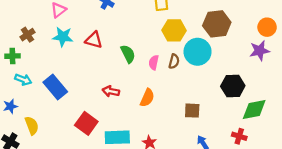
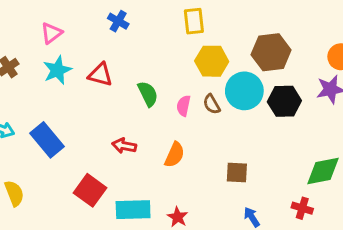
cyan star: (63, 37) -> (57, 70), turned -30
brown semicircle: (174, 61) -> (212, 104), turned 136
black hexagon: (233, 86) -> (284, 101), moved

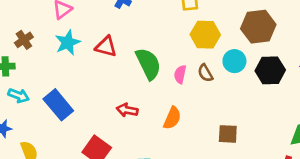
cyan circle: (244, 91) -> (234, 61), size x0.7
green semicircle: (148, 94) -> (148, 64), size x1.4

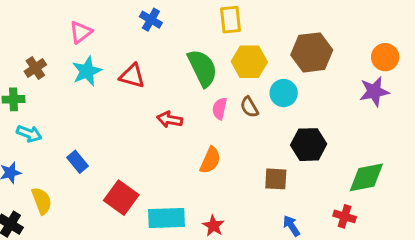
green semicircle: (148, 64) -> (202, 68), moved
black hexagon: (270, 70) -> (309, 145), moved
blue rectangle: (58, 105) -> (78, 162), moved, size x0.6
red arrow: (127, 110) -> (170, 120), moved

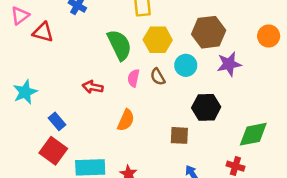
cyan star: (87, 71) -> (25, 92), moved
red triangle: (132, 76) -> (43, 32), moved
purple star: (374, 91) -> (229, 64), moved
blue rectangle: (78, 162) -> (57, 121), moved

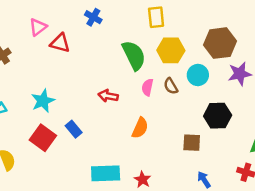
red square: (53, 151) -> (43, 138), moved

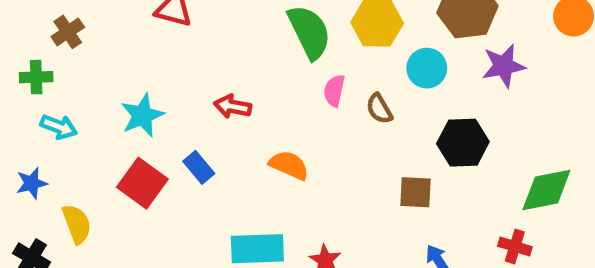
brown semicircle: (171, 86) -> (379, 109), moved
red arrow: (108, 96) -> (233, 106), moved
orange semicircle: (140, 128) -> (289, 165), moved, turned -90

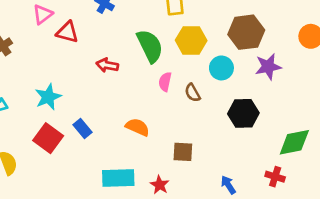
red arrow: (233, 106) -> (107, 65), moved
brown square: (415, 192) -> (183, 152), moved

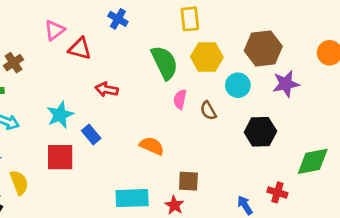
red arrow: (107, 65) -> (107, 89), moved
blue rectangle: (82, 128) -> (91, 135), moved
red square: (48, 138) -> (60, 157), turned -36
brown square: (183, 152) -> (188, 181), moved
red cross: (275, 177) -> (277, 192), moved

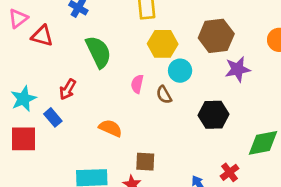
green semicircle: (164, 63) -> (98, 52), moved
cyan circle: (238, 85) -> (180, 71), moved
red arrow: (107, 89) -> (68, 89), moved, turned -70
red cross: (277, 192) -> (230, 172), turned 36

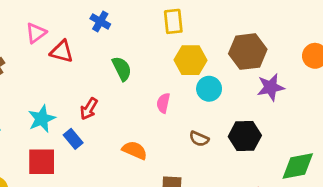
green semicircle: (98, 52) -> (122, 69), size x0.7
brown semicircle: (164, 95) -> (199, 139), moved, turned -36

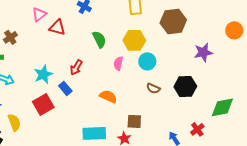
brown hexagon: (248, 52) -> (173, 21), moved
yellow hexagon: (190, 60) -> (134, 40), moved
cyan circle: (209, 89) -> (147, 61), moved
pink semicircle: (163, 103) -> (118, 63), moved
red square: (42, 162) -> (43, 104), turned -30

